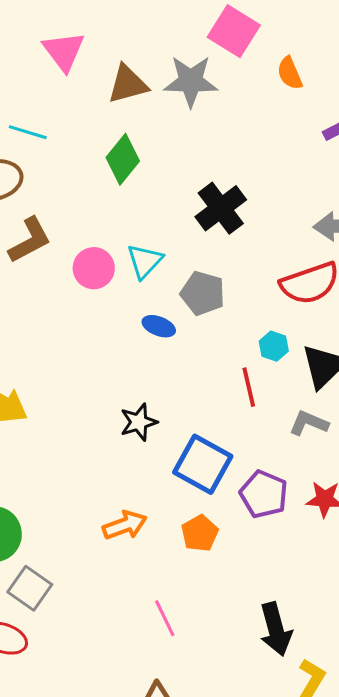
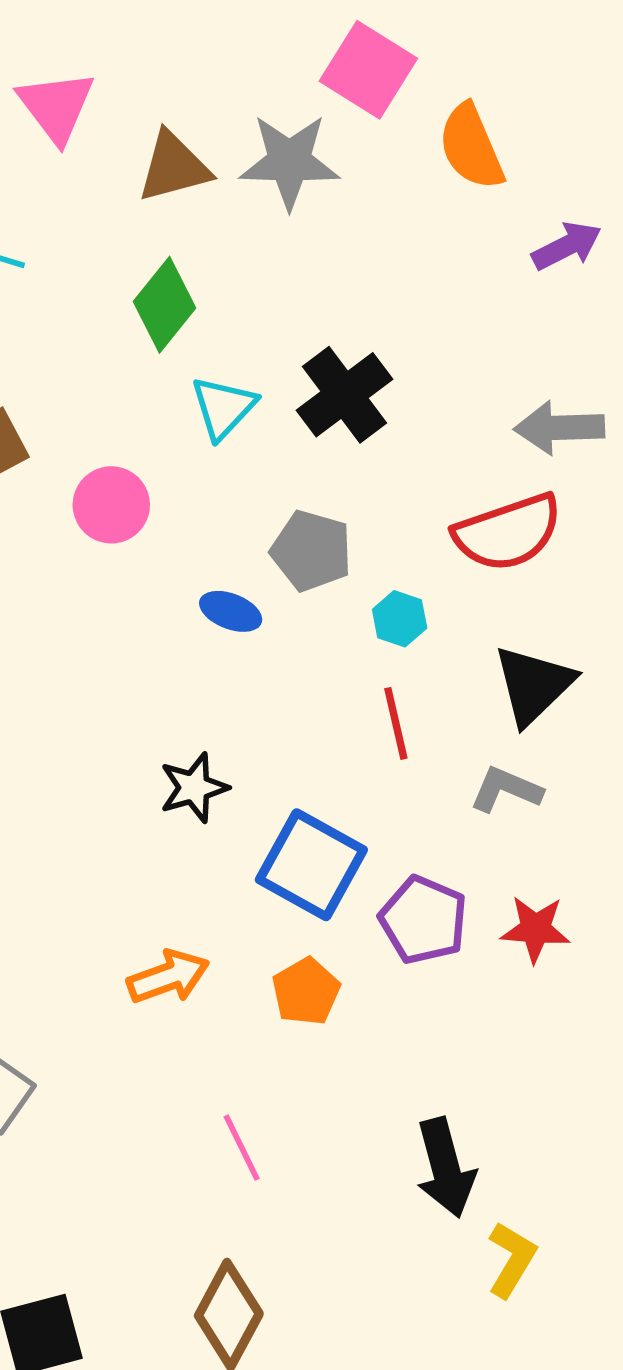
orange semicircle: (290, 73) -> (471, 147), size x1.4
cyan triangle: (145, 261) -> (223, 408), moved
cyan hexagon: (274, 346) -> (400, 619), moved

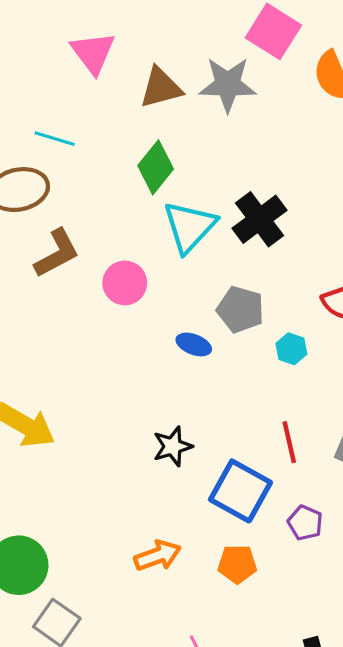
cyan triangle: (223, 408) -> (189, 227), size x1.4
red line: (396, 723) -> (289, 442), moved
purple pentagon: (423, 920) -> (305, 523), size x0.7
orange pentagon: (306, 991) -> (237, 564), turned 30

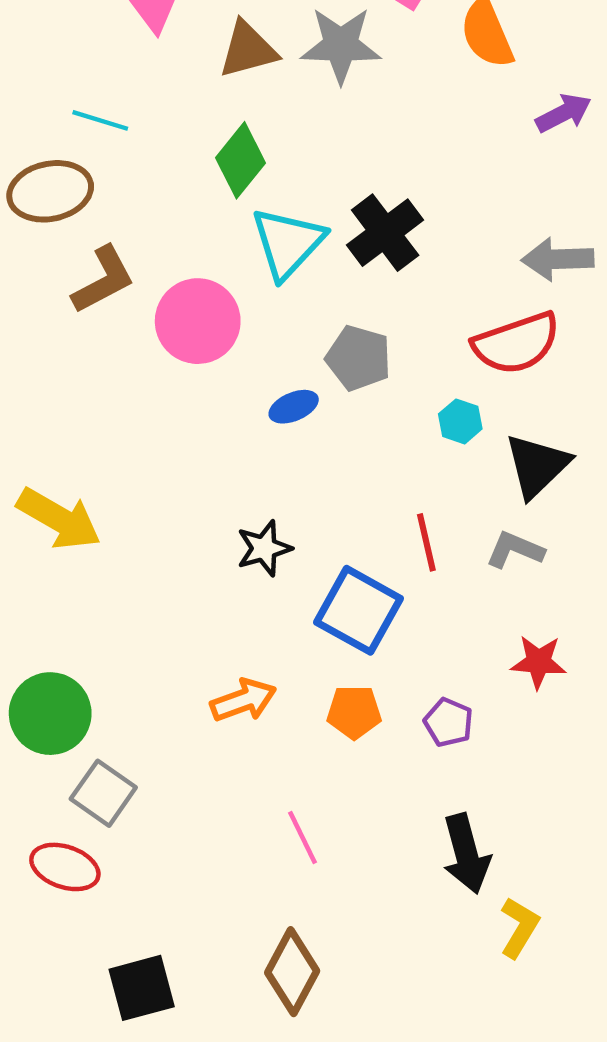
pink circle: (125, 283) -> (198, 321), size x1.4
blue ellipse: (194, 344) -> (294, 407), turned -44
cyan hexagon: (291, 349) -> (460, 421), moved
purple pentagon: (305, 523) -> (448, 722), moved

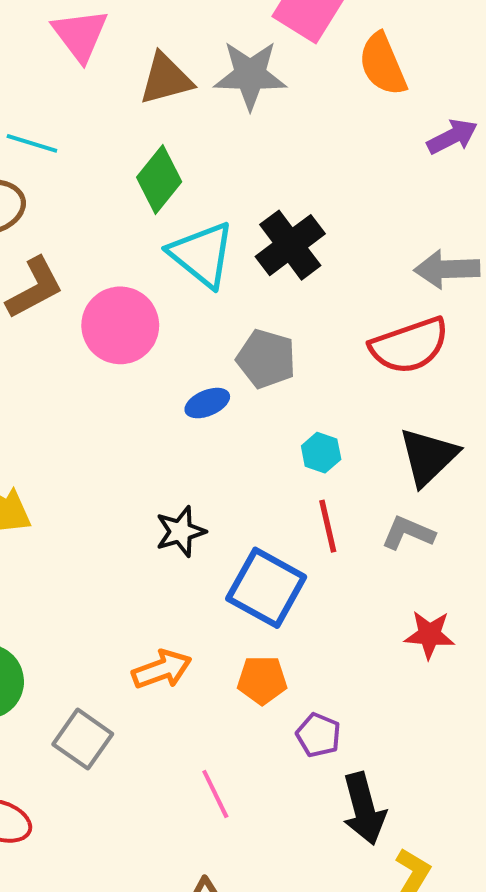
cyan triangle: (288, 243) -> (202, 254), turned -34
cyan hexagon: (460, 421) -> (321, 453), moved
purple pentagon: (448, 722) -> (318, 735), moved
gray square: (103, 793) -> (83, 739), moved

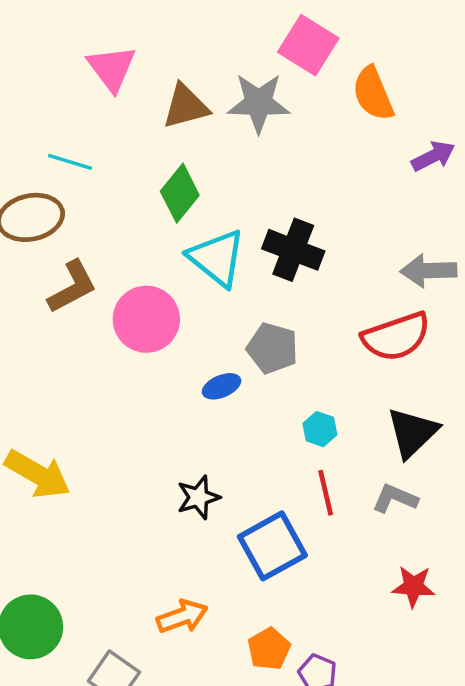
black cross: (290, 245) -> (293, 250), turned -32
blue square: (266, 588) -> (272, 546), turned 32
orange pentagon: (262, 680) -> (269, 649), moved, turned -30

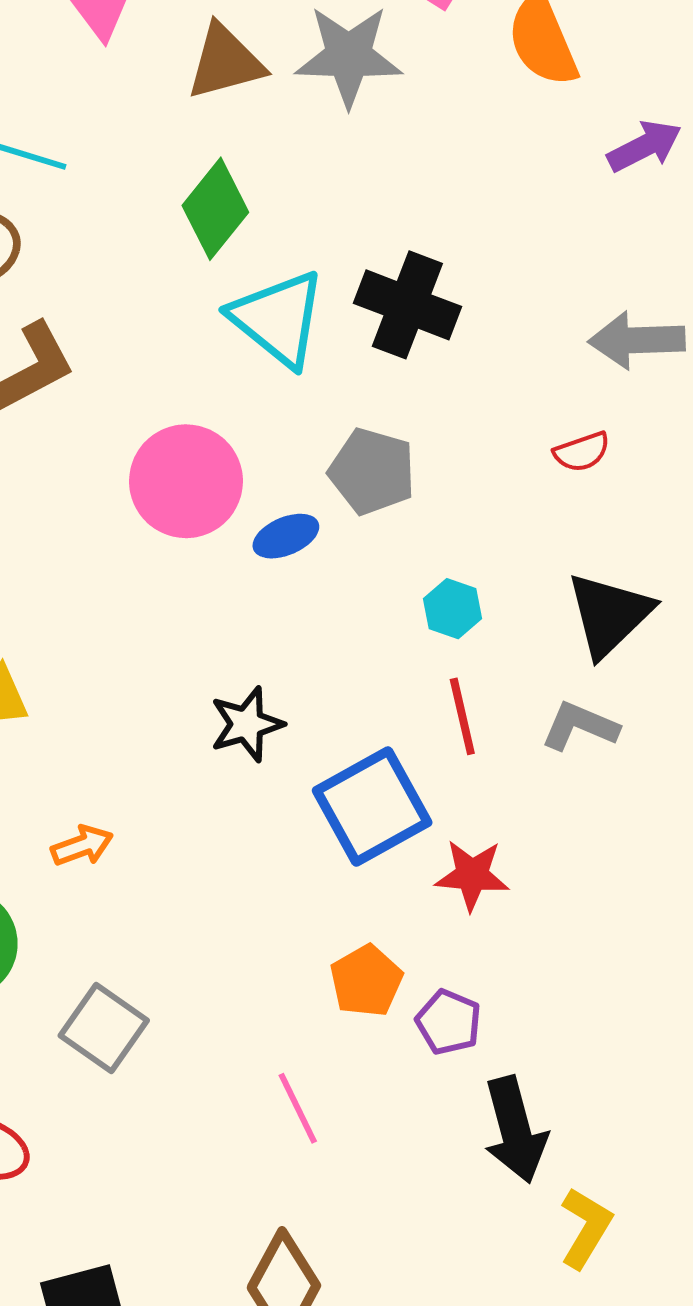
pink circle: (146, 319) -> (186, 481), moved
red semicircle: (396, 337) -> (582, 452), size x0.5
red star: (413, 586) -> (472, 875), moved
orange arrow: (182, 616) -> (82, 846), moved, size x0.7

